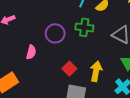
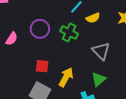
red square: (69, 69) -> (42, 66), turned 32

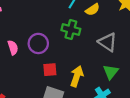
purple circle: (40, 29) -> (38, 43), moved
pink semicircle: (12, 39) -> (13, 48), turned -40

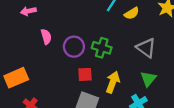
green cross: (71, 30) -> (102, 48), moved
pink semicircle: (13, 48) -> (46, 37), moved

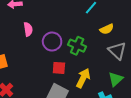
yellow semicircle: (132, 13) -> (107, 29), moved

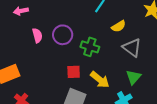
purple circle: (52, 42) -> (63, 35), moved
yellow arrow: (83, 78) -> (100, 80), turned 108

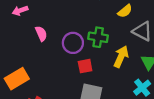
purple circle: (63, 35) -> (73, 43), moved
yellow arrow: (100, 80) -> (121, 57), moved, turned -96

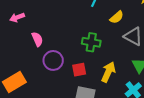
purple circle: (73, 43) -> (53, 60), moved
yellow arrow: (121, 57) -> (108, 72), moved

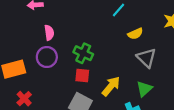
green cross: (91, 42) -> (83, 53), moved
purple circle: (53, 60) -> (47, 57), moved

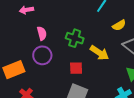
green cross: (83, 53) -> (75, 38), moved
yellow arrow: (111, 86) -> (99, 53), moved, turned 90

